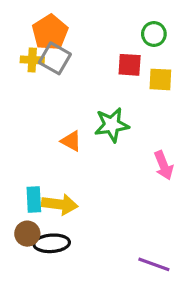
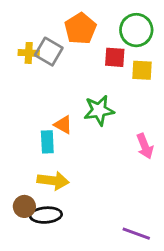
orange pentagon: (50, 32) -> (80, 29), moved
green circle: (154, 34) -> (136, 30), size x1.5
cyan rectangle: (34, 199) -> (47, 142), moved

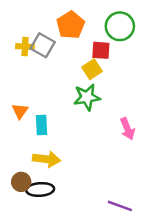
yellow square: (142, 70) -> (92, 69), moved, turned -36
orange triangle: (63, 125) -> (20, 111), moved, turned 36

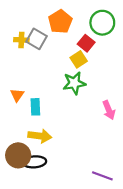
red square: (101, 50) -> (86, 43), turned 35
brown circle: (21, 182) -> (18, 155), size x1.5

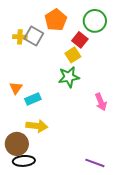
cyan rectangle: (35, 107) -> (33, 99), turned 70
black ellipse: (34, 162) -> (24, 161), moved

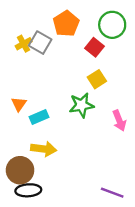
yellow cross: (20, 37) -> (24, 44), turned -32
yellow square: (73, 55) -> (97, 79), moved
green star: (69, 77) -> (81, 105), moved

